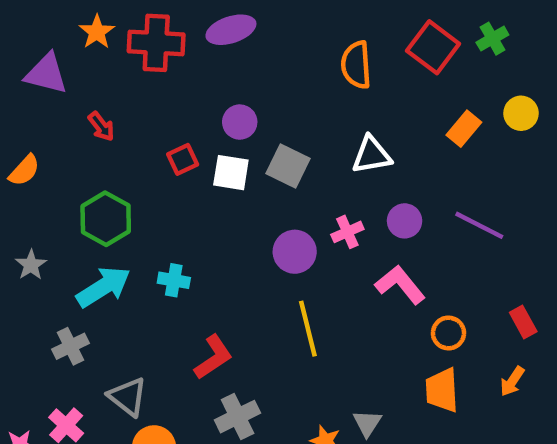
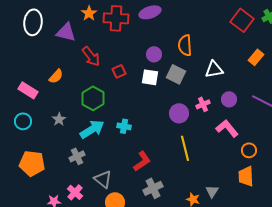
orange semicircle: (356, 65) -> (185, 45), moved
red arrow: (101, 126) -> (91, 56), size x1.5
red square: (183, 159) -> (119, 71), moved

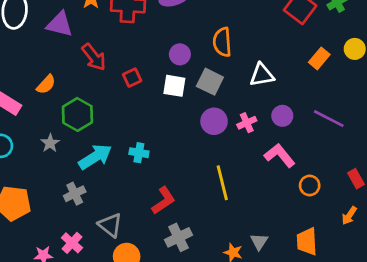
green hexagon: (93, 98) -> (77, 114), moved
purple circle: (179, 113) -> (214, 121), moved
orange trapezoid: (246, 176) -> (307, 241), moved

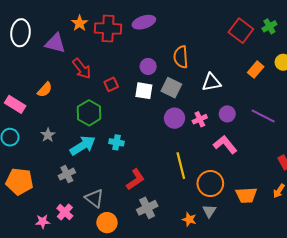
green hexagon: (77, 114) -> (89, 113), moved
orange circle: (310, 185) -> (210, 184), moved, size x1.6
orange trapezoid: (307, 241) -> (246, 195), moved, turned -90

